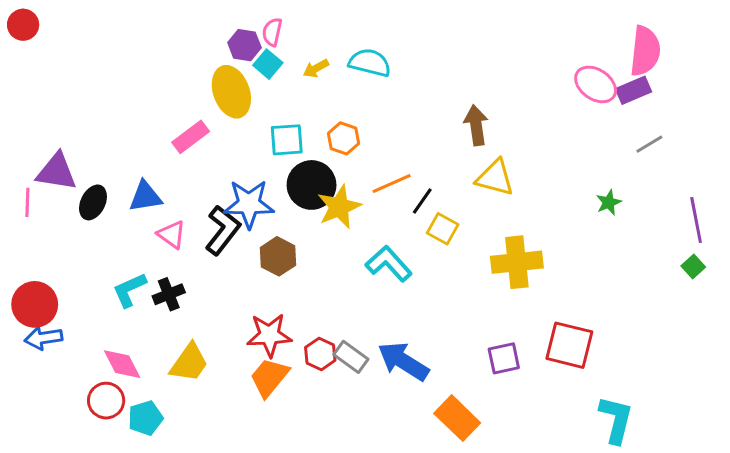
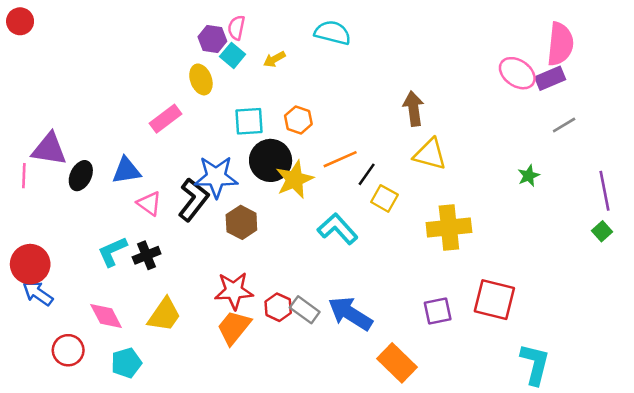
cyan semicircle: (370, 63) -> (333, 33), moved
yellow ellipse: (231, 92) -> (201, 79), size x0.7
blue arrow: (43, 338) -> (38, 293), turned 44
red circle: (106, 401) -> (68, 350), moved

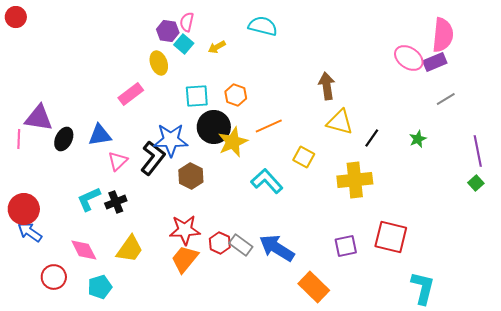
black line: (367, 174) -> (372, 138), moved
pink triangle: (149, 203) -> (118, 161), turned 40

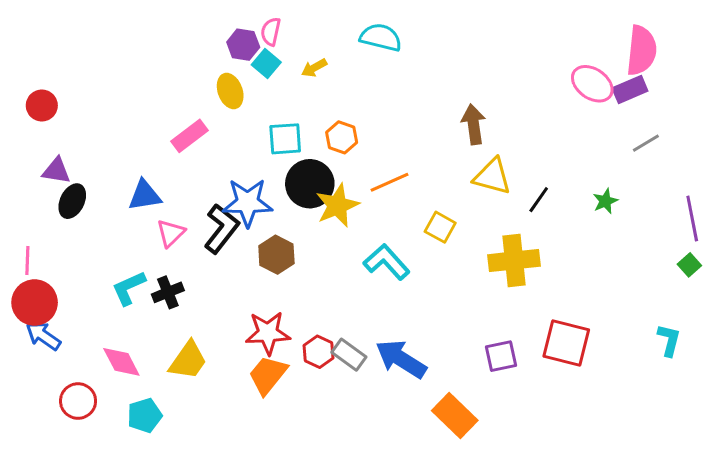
red circle: (16, 17) -> (42, 105), moved
purple triangle: (39, 118) -> (56, 171), size x0.7
pink line: (19, 139) -> (27, 260), moved
black ellipse: (64, 139) -> (72, 201), moved
cyan L-shape: (423, 288) -> (669, 340), moved, size x0.7

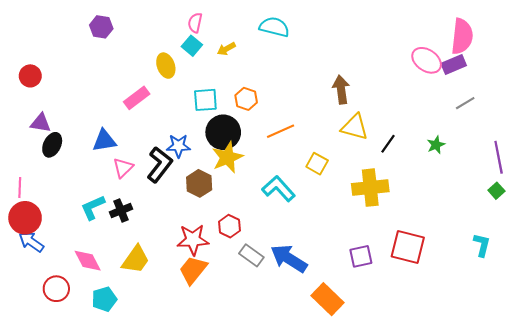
purple hexagon: (243, 45) -> (101, 27), moved
blue star: (248, 203) -> (178, 146), size x0.7
yellow star: (337, 205) -> (227, 157), moved
red hexagon: (318, 352) -> (229, 226), moved

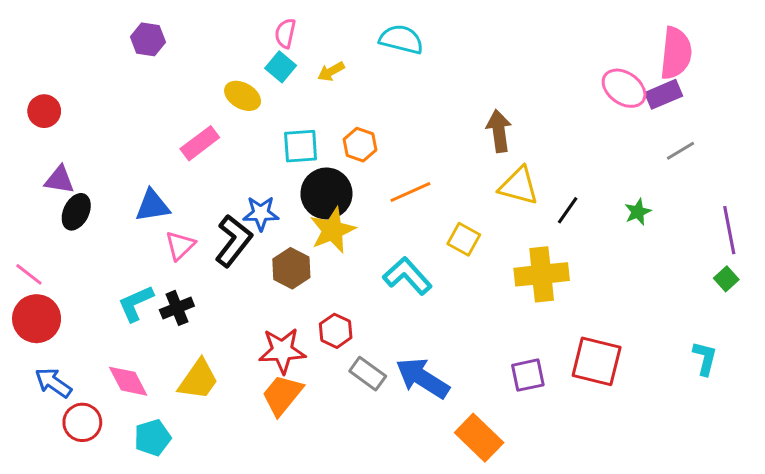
yellow ellipse: (166, 66) -> (243, 96), turned -40
pink line: (20, 188) -> (29, 274), turned -54
blue arrow: (31, 242) -> (53, 383), moved

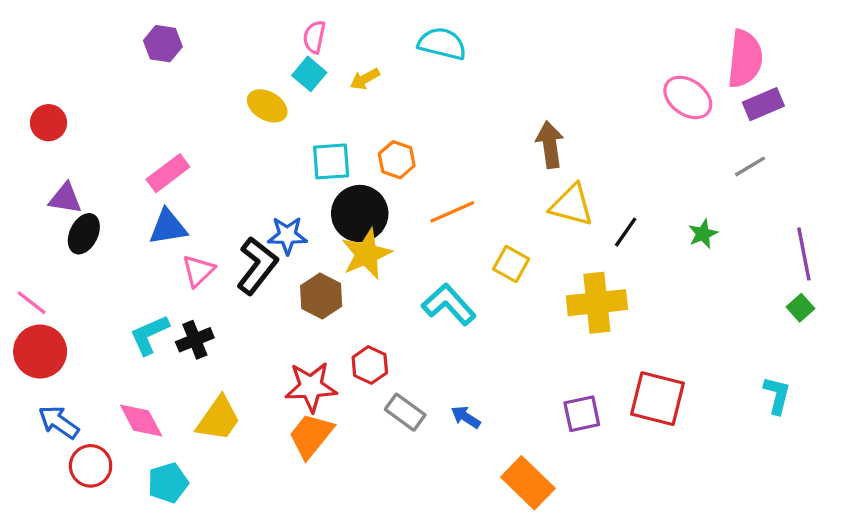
purple rectangle: (664, 94) -> (763, 104), moved
pink rectangle: (200, 143) -> (168, 173), moved
blue arrow: (423, 378) -> (466, 417), size x0.5

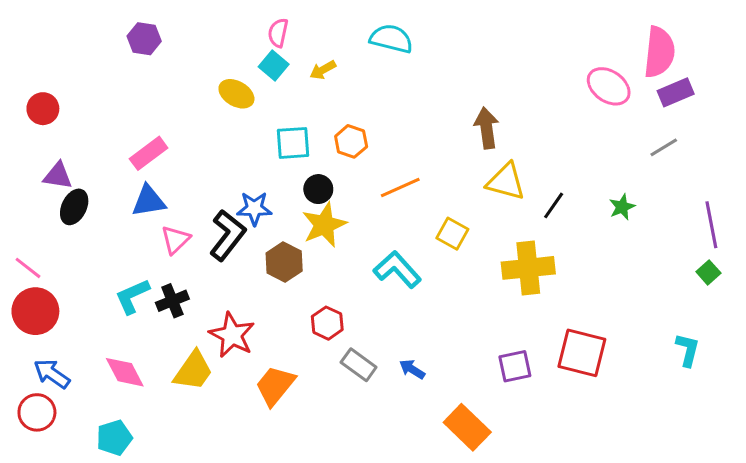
black circle: (360, 214) -> (318, 189), size x0.6
red star: (311, 387) -> (232, 335), moved, turned 30
red circle: (91, 466) -> (37, 412), moved
cyan pentagon: (168, 483) -> (114, 438), moved

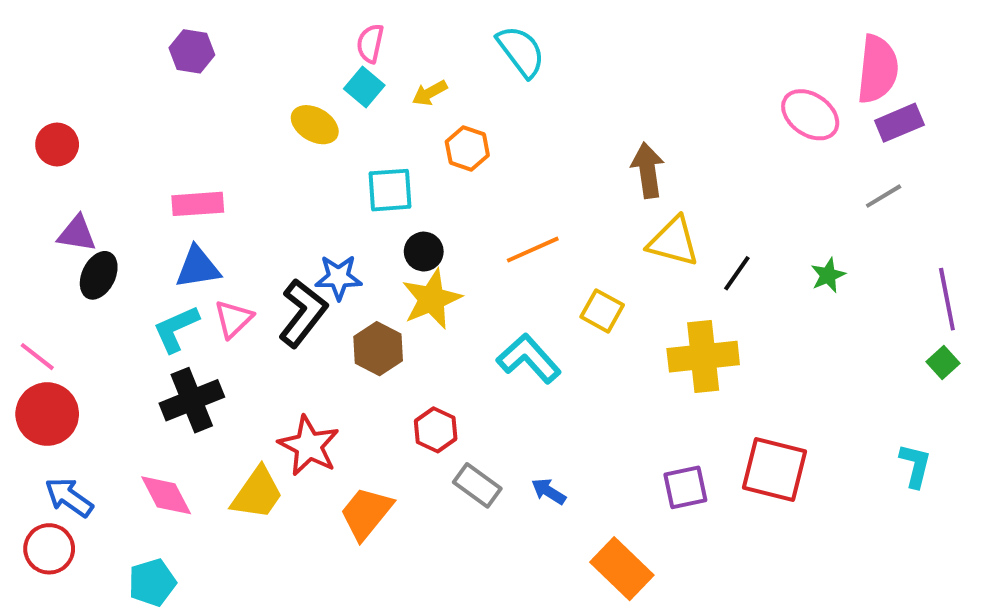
cyan semicircle: (391, 39) -> (521, 51), turned 39
orange hexagon: (351, 141) -> (467, 148), moved
pink rectangle: (149, 153) -> (198, 204), turned 33
cyan L-shape: (132, 296) -> (176, 329), moved
black cross: (172, 301) -> (192, 400), moved, size x1.4

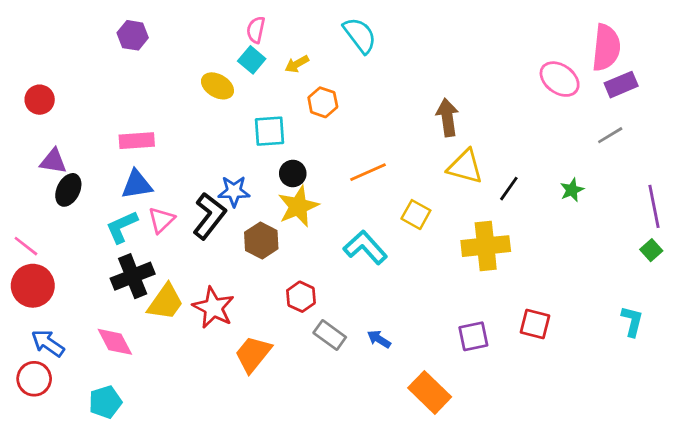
red square: (775, 470) -> (535, 324), size x0.7
yellow trapezoid: (257, 493) -> (165, 302), moved

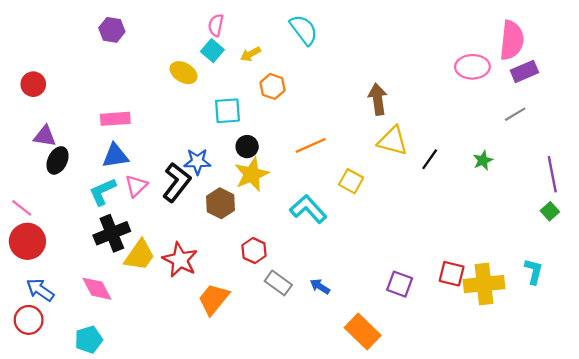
pink ellipse: (560, 79) -> (472, 67), turned -36
yellow cross: (486, 246) -> (484, 284), moved
purple square: (473, 336) -> (400, 284), turned 32

